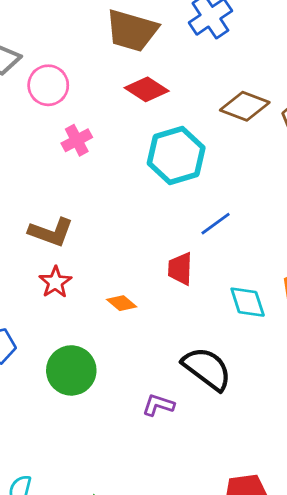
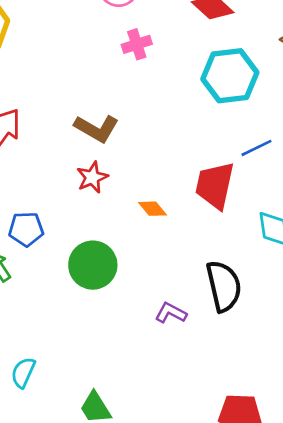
red trapezoid: (180, 269) -> (215, 185), size x1.5
black semicircle: (207, 369) -> (224, 286), turned 30

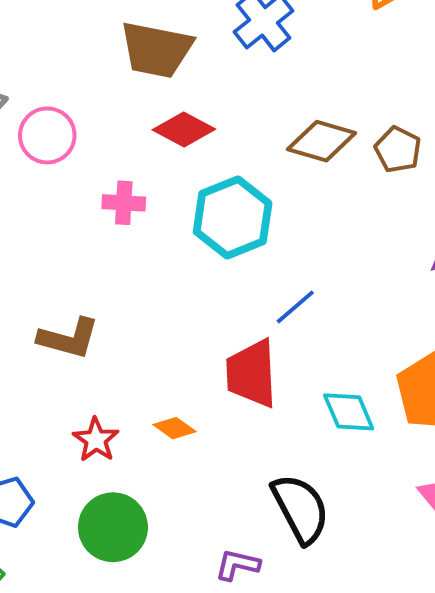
pink cross: (137, 44) -> (124, 203), moved, turned 36
red star: (92, 177) -> (96, 440), moved

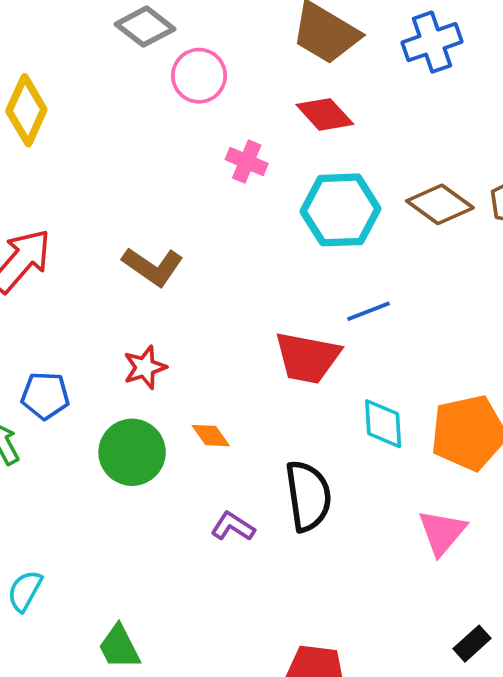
brown diamond: (322, 141) -> (440, 204), moved
red trapezoid: (252, 374) -> (307, 358), turned -96
orange diamond: (175, 428) -> (211, 436), moved

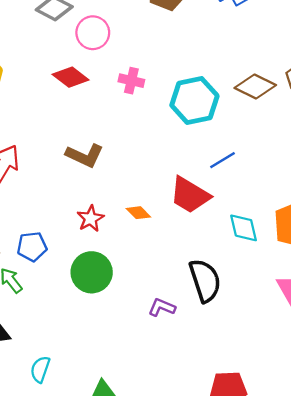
red diamond: (325, 114) -> (71, 77), moved
red trapezoid: (307, 358) -> (190, 195), turned 30
orange diamond: (211, 436) -> (138, 213), moved

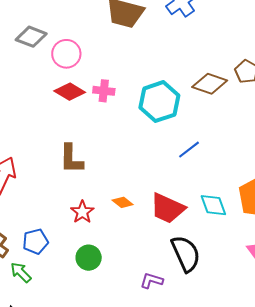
red diamond: (71, 77) -> (70, 92), moved
brown L-shape: (85, 155) -> (71, 159), turned 72
red trapezoid: (190, 195) -> (167, 208), moved
green circle: (92, 272) -> (89, 258), size x0.7

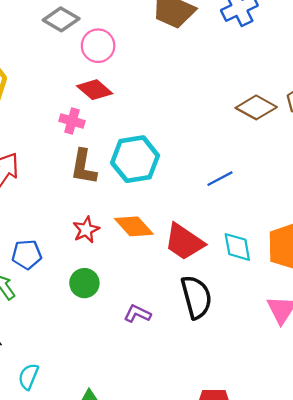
pink cross: (104, 91) -> (72, 121), moved
cyan hexagon: (159, 102) -> (135, 159), moved
orange diamond: (123, 202) -> (134, 226), size x1.6
purple L-shape: (152, 281) -> (137, 314), moved

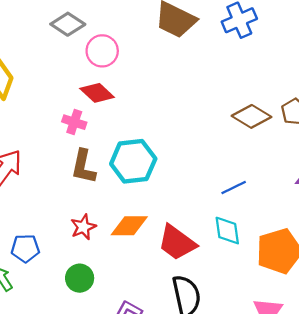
blue line: (220, 179) -> (234, 188), moved
orange diamond: (134, 226) -> (129, 226), turned -51
cyan diamond: (237, 247) -> (227, 231), moved

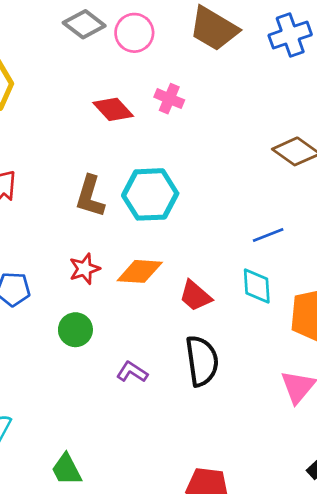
pink circle: (102, 51) -> (134, 33), moved
pink cross: (74, 122) -> (169, 99), moved
red trapezoid: (177, 243) -> (195, 296), size x0.7

